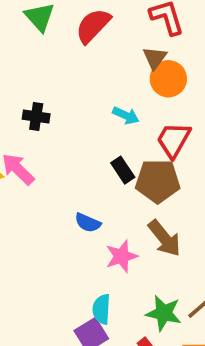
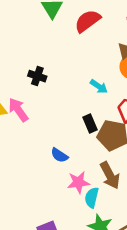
cyan semicircle: (101, 309) -> (92, 198), moved

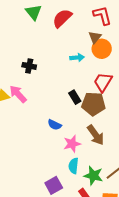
cyan arrow: (99, 86) -> (77, 58), moved, turned -32
cyan semicircle: (92, 198) -> (74, 166), moved

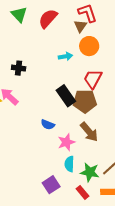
brown triangle: (95, 37) -> (80, 26), moved
black rectangle: (75, 97) -> (66, 96), size x1.5

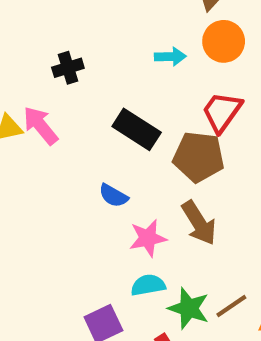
black cross: (19, 68) -> (68, 68), turned -32
black rectangle: (66, 96) -> (137, 129), moved, turned -30
cyan semicircle: (69, 164) -> (148, 285), turned 70

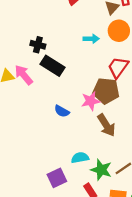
black cross: (68, 68) -> (38, 45), turned 32
black rectangle: (137, 129) -> (53, 66), moved
pink star: (148, 238) -> (91, 101), moved

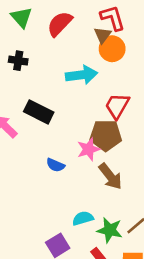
orange circle: (119, 31) -> (112, 49), moved
cyan arrow: (91, 39) -> (82, 75), size x1.6
black cross: (38, 45) -> (18, 61), moved

